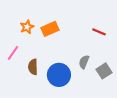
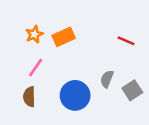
pink line: (13, 53) -> (36, 67), moved
brown semicircle: (33, 67) -> (29, 97), moved

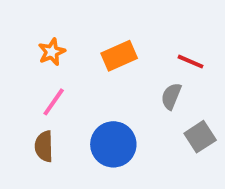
orange rectangle: (64, 37) -> (119, 56), moved
gray semicircle: (107, 79) -> (171, 96), moved

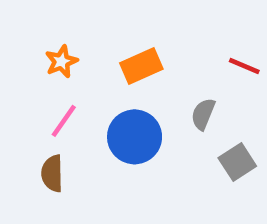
red line: (190, 62) -> (244, 66), moved
blue circle: (113, 144) -> (135, 137), moved

